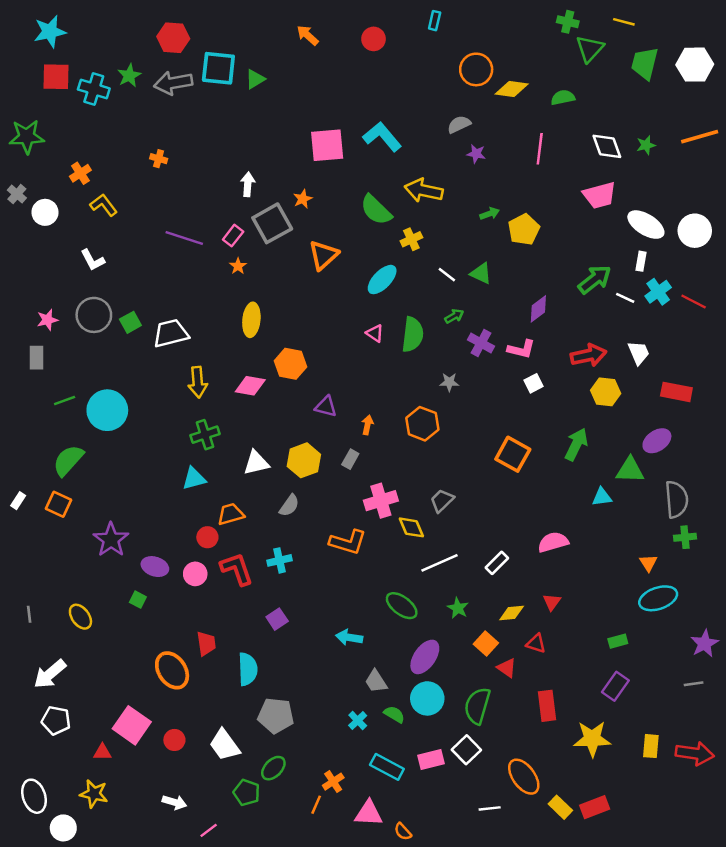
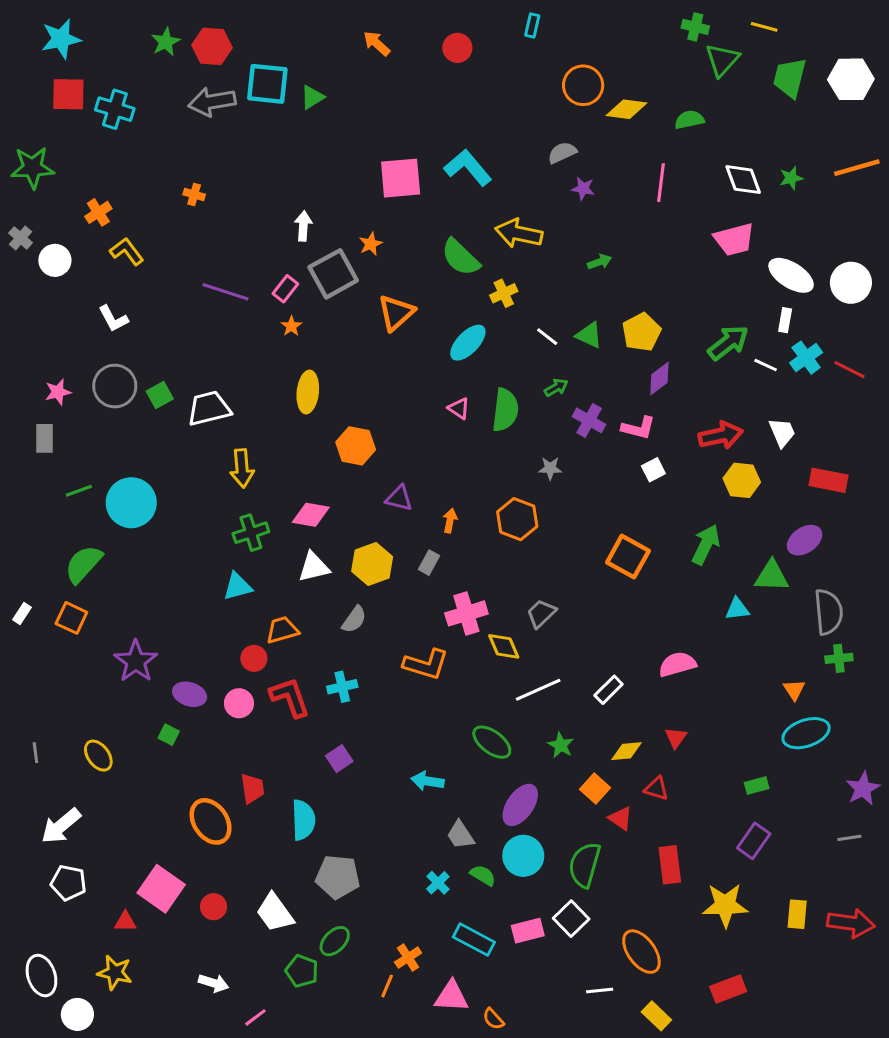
green star: (129, 76) -> (166, 42), moved
yellow pentagon: (524, 229) -> (641, 332), moved
pink diamond: (250, 386) -> (311, 515), moved
yellow rectangle: (560, 807) -> (656, 1016), moved

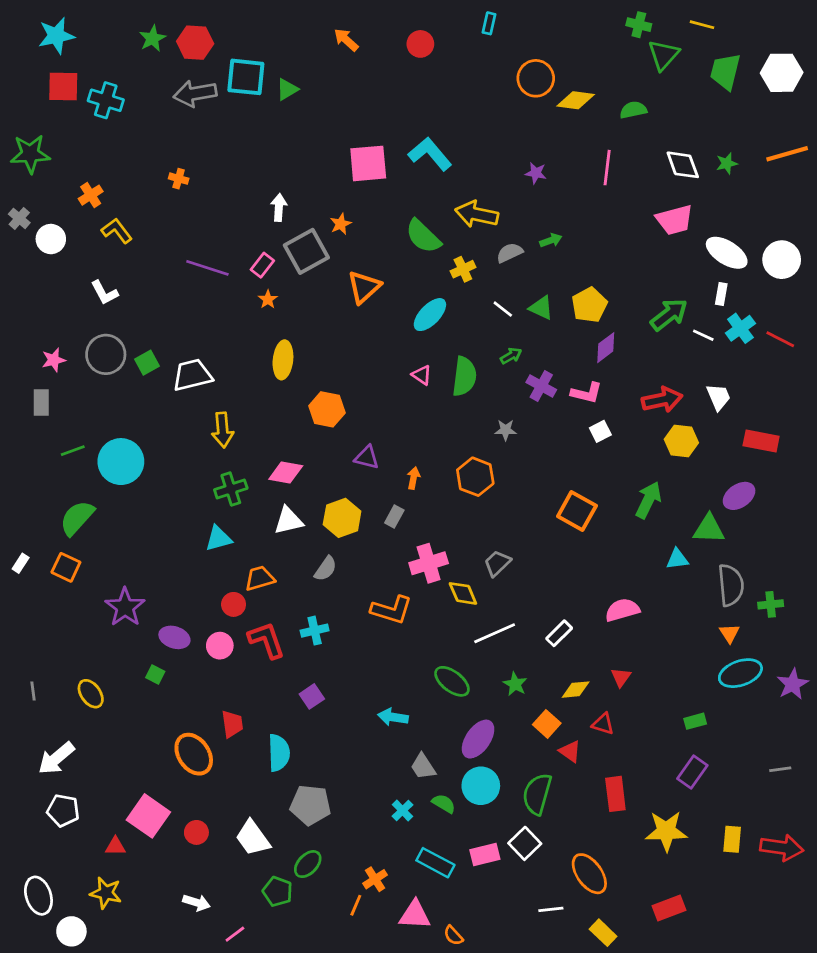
gray semicircle: (562, 153) -> (510, 253), moved
gray semicircle: (828, 612) -> (731, 585), moved
purple star: (863, 788) -> (793, 684), moved

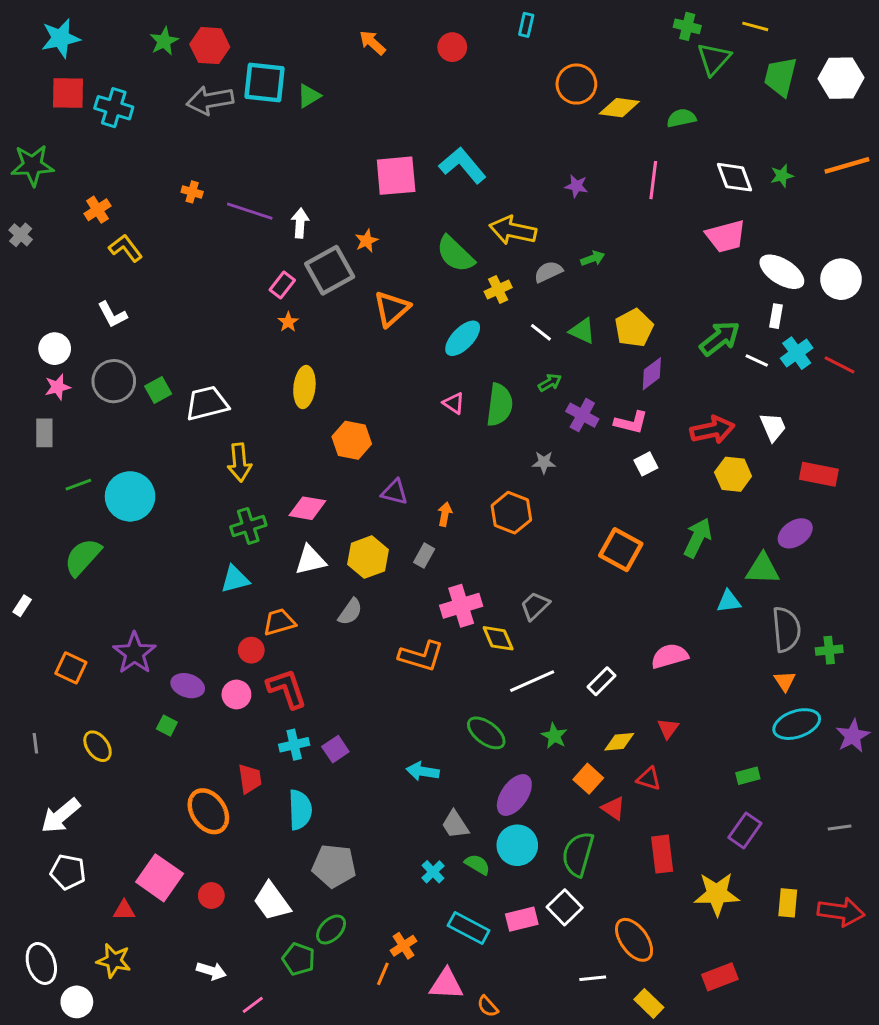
white circle: (51, 239) -> (55, 349), moved
purple line: (207, 268) -> (250, 211), moved
orange square: (66, 567) -> (71, 668), moved
cyan cross: (315, 631) -> (294, 745), moved

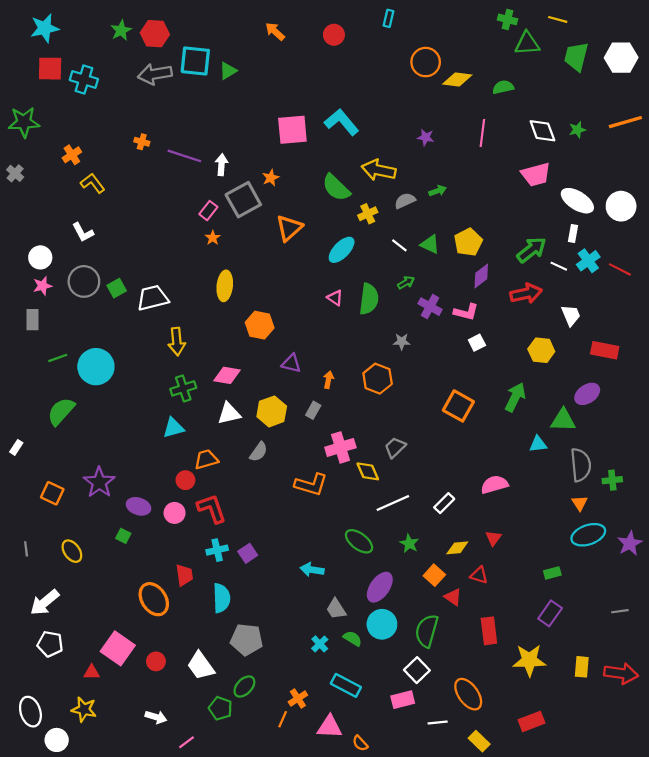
green triangle: (714, 59) -> (527, 43), turned 44
red arrow: (712, 430) -> (526, 293), moved
pink rectangle: (522, 919) -> (403, 700), moved

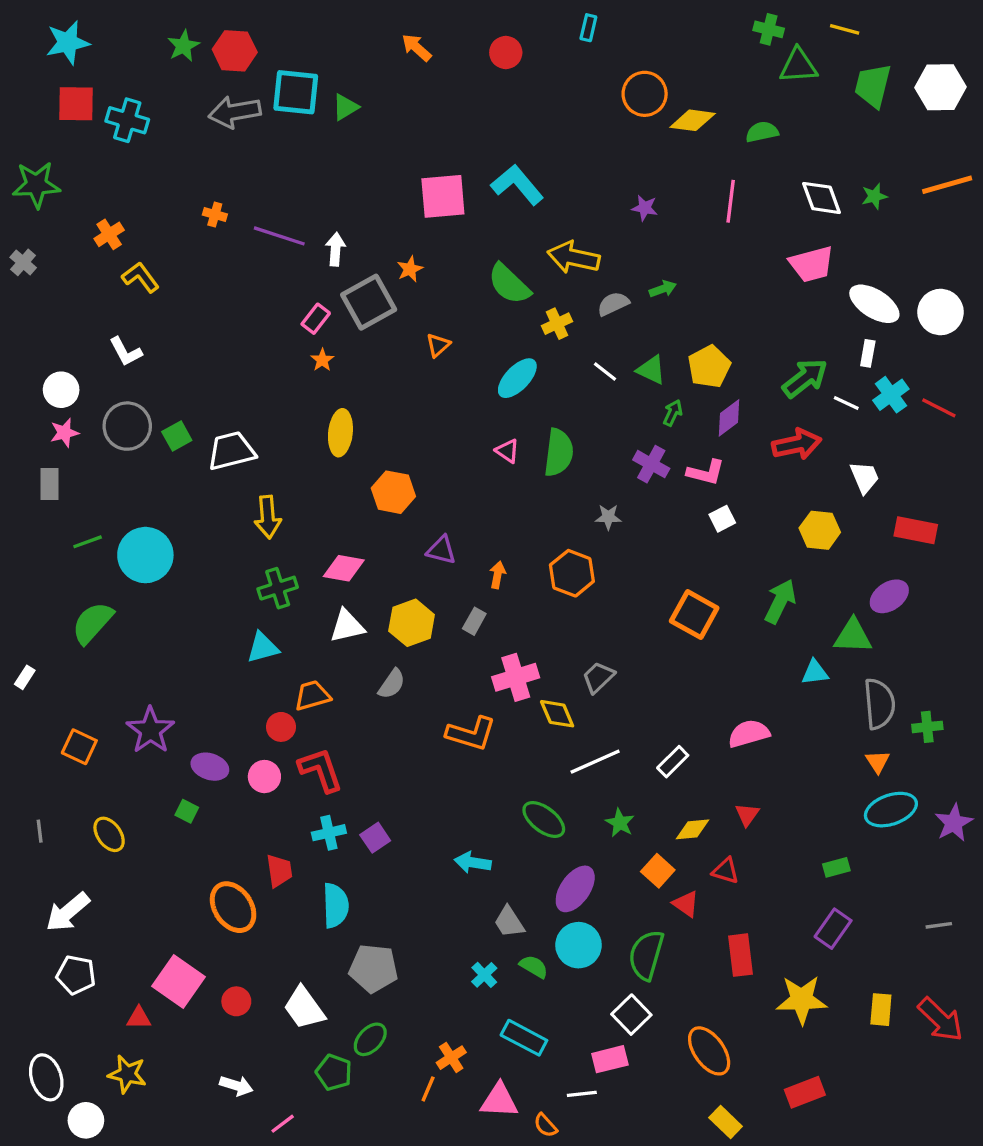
orange triangle: (289, 228) -> (438, 345), size x0.6
green arrow: (406, 283) -> (673, 413), moved, turned -35
red arrow: (621, 673) -> (941, 1020), turned 36
white line: (438, 723) -> (582, 1094), moved

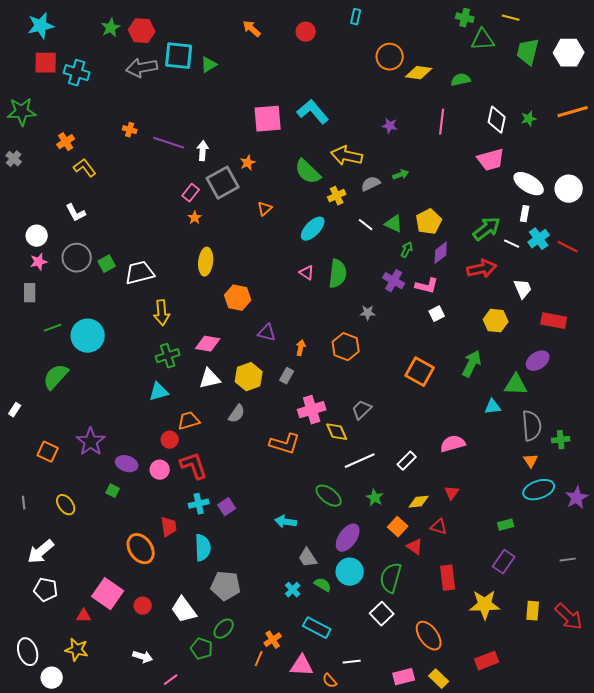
white diamond: (821, 198) -> (497, 120), turned 32
pink rectangle: (610, 1059) -> (404, 677), moved

